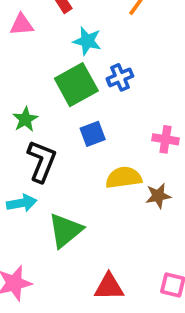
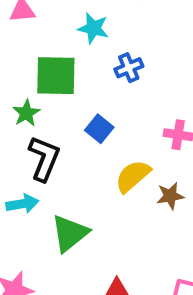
green square: (76, 85) -> (56, 76), moved, turned 30
blue square: (93, 134) -> (99, 129), turned -30
yellow semicircle: (124, 178) -> (133, 176), turned -33

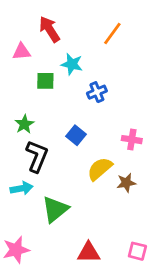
green square: (56, 76) -> (45, 81), moved, size x0.6

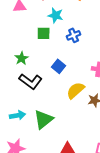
green square: (45, 81) -> (44, 33), moved
black L-shape: (37, 156) -> (31, 81), turned 105
cyan arrow: (22, 188) -> (18, 115), moved

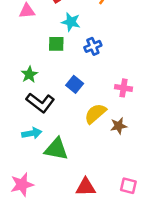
cyan arrow: (18, 115) -> (32, 133), moved
green triangle: (44, 119) -> (56, 149), turned 50

